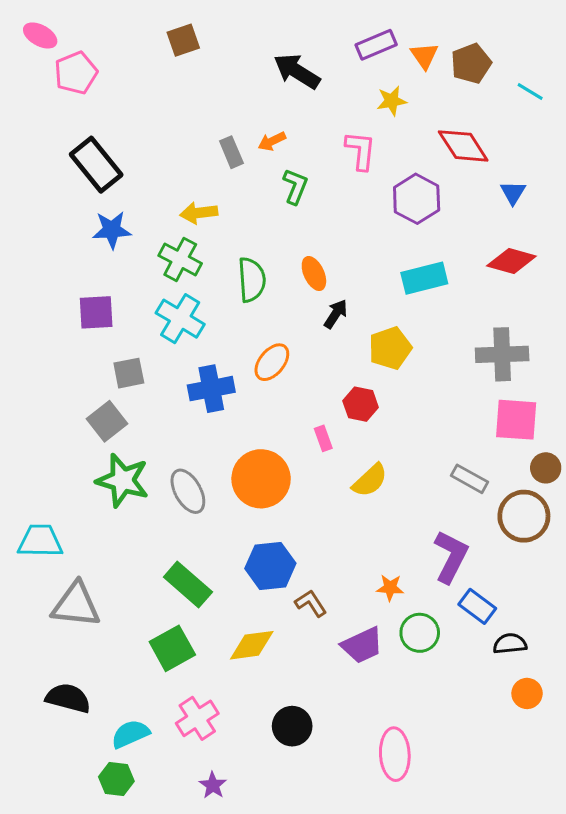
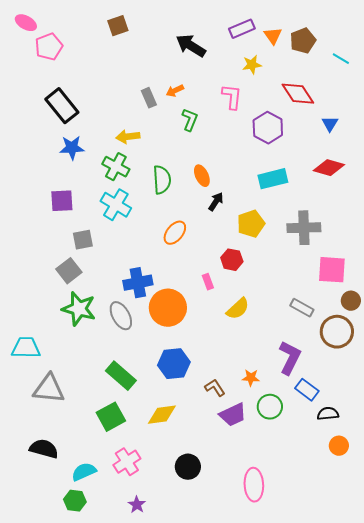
gray cross: (502, 354) -> (304, 228), moved
blue cross: (211, 389) -> (138, 283), moved
brown L-shape: (311, 603) -> (215, 388), moved

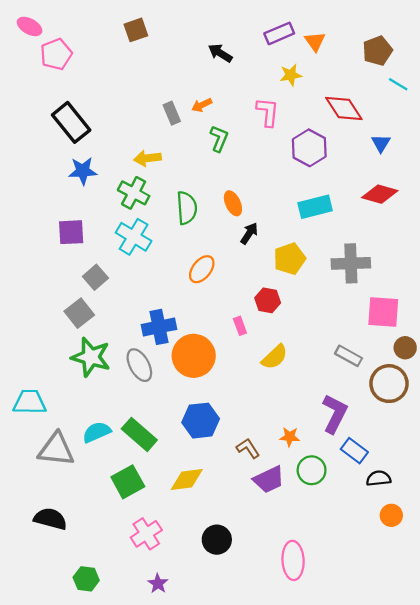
brown pentagon: (303, 41) -> (377, 51), moved
black arrow: (191, 46) -> (220, 53), size x0.7
cyan line: (341, 59) -> (398, 84), moved
gray square: (83, 240) -> (95, 277), turned -30
cyan semicircle: (84, 472) -> (97, 432), moved

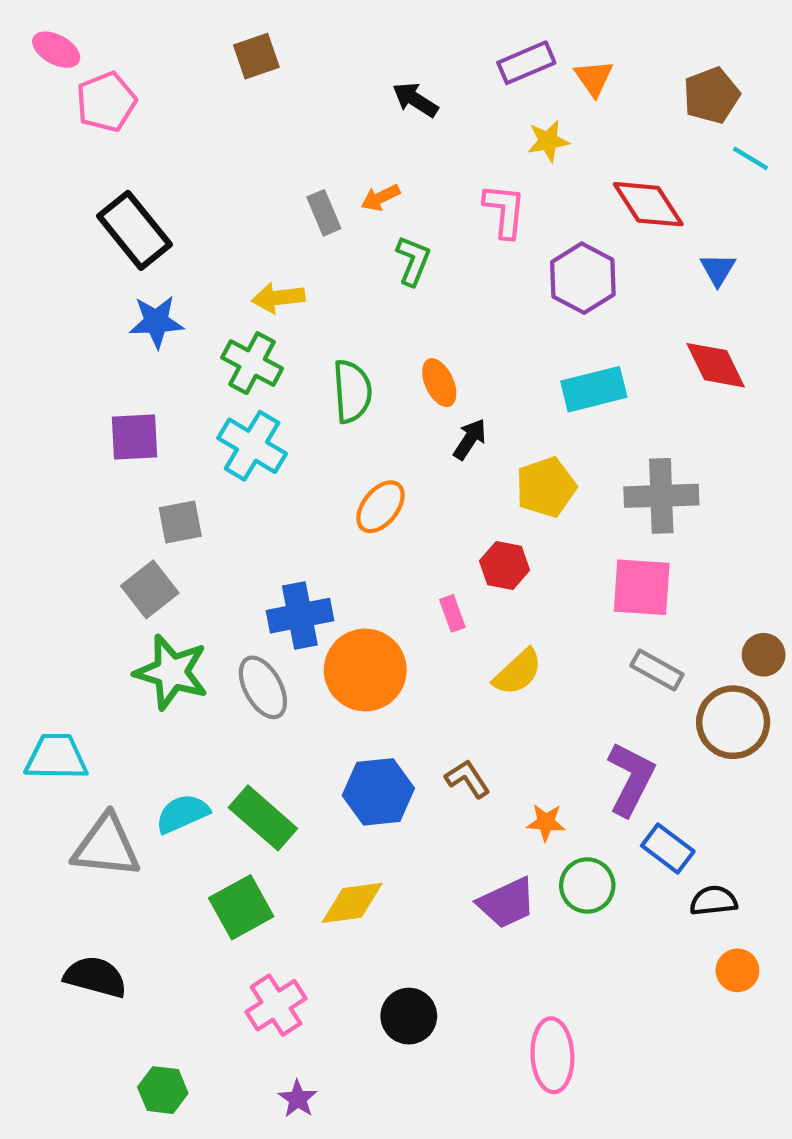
red diamond: (380, 194) -> (716, 365), turned 48
gray square: (95, 277) -> (180, 522), turned 30
pink square: (383, 312) -> (642, 587), moved
brown L-shape: (248, 448) -> (468, 779), moved

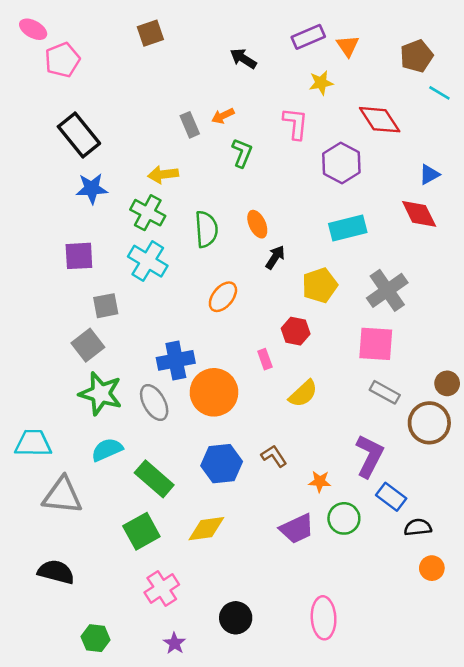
blue triangle: (718, 269) -> (429, 174), moved, turned 30
gray cross: (661, 496) -> (387, 290), turned -33
cyan semicircle: (182, 814) -> (107, 450), moved
black circle: (409, 1016) -> (236, 618), moved

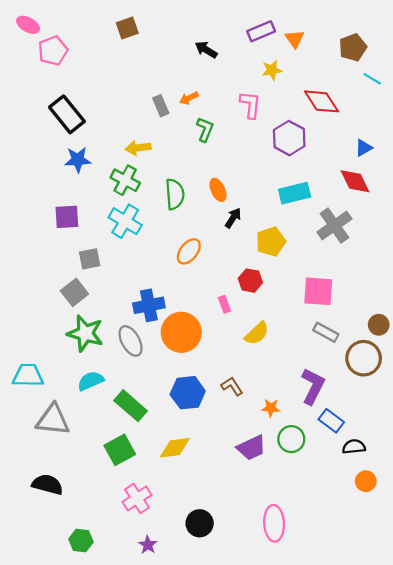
gray cross: (387, 290) -> (334, 225), moved

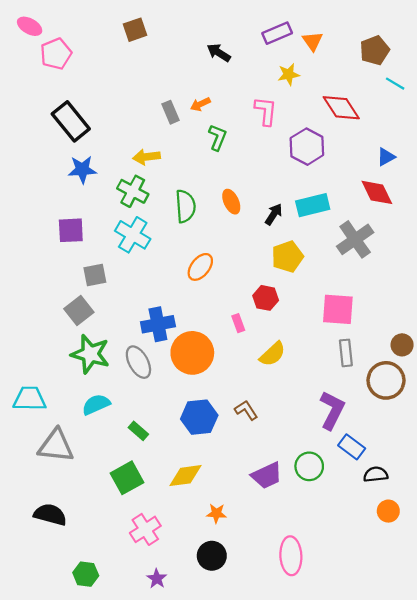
black arrow: (233, 218) -> (274, 214), moved
gray rectangle: (326, 332) -> (346, 353), turned 55
green rectangle: (131, 406) -> (138, 431), size x0.6
orange star: (271, 408) -> (216, 513), moved

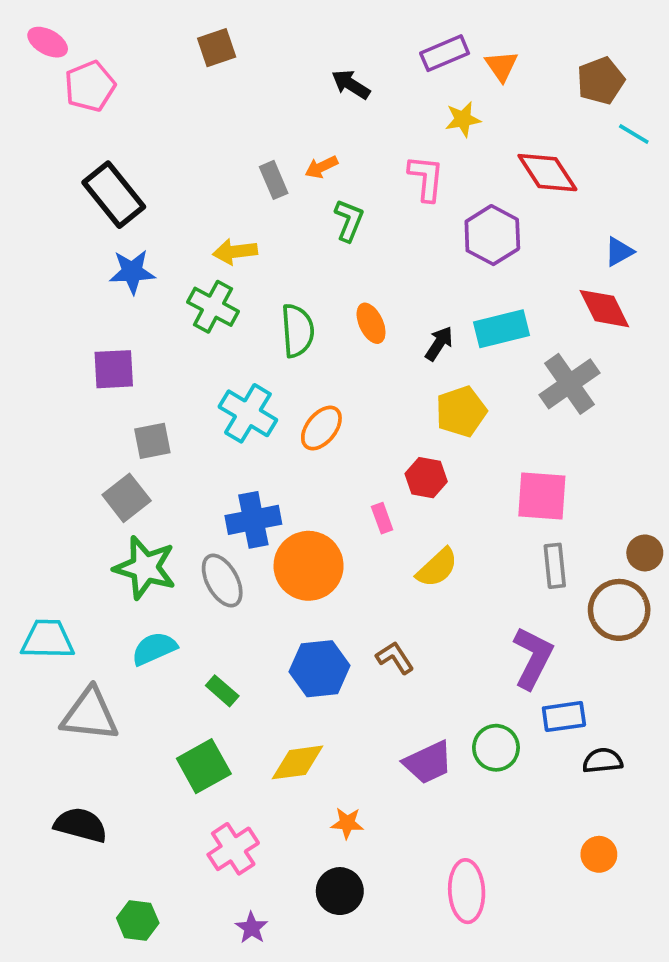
cyan cross: (133, 235) -> (248, 413), moved
blue rectangle: (352, 447) -> (564, 717), turned -45
orange circle: (388, 511) -> (599, 854), moved

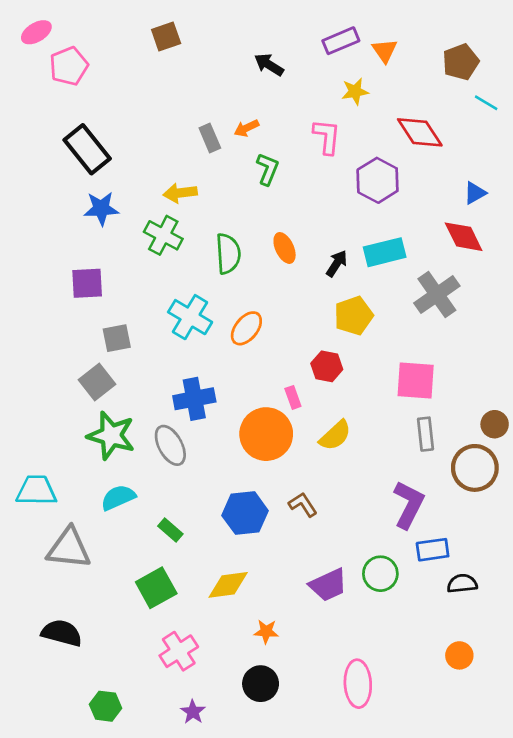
pink ellipse: (48, 42) -> (36, 32), turned -60
orange circle: (309, 566) -> (266, 434), moved

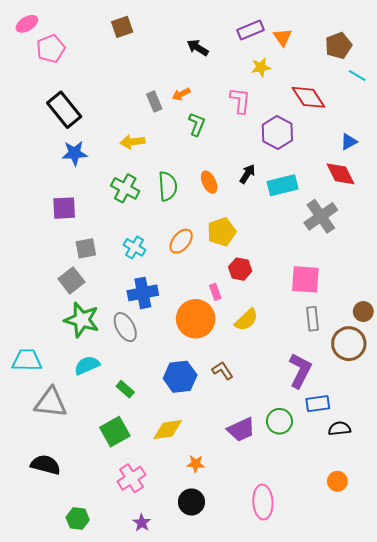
green cross: (163, 235) -> (125, 188), moved
black arrow: (337, 263) -> (247, 174), moved
yellow pentagon: (354, 316) -> (221, 232), moved
cyan cross: (190, 317) -> (135, 247), moved, size x0.7

